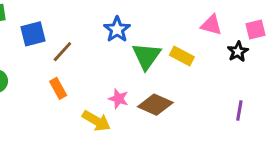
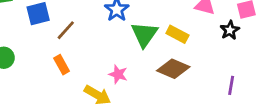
brown diamond: (155, 105) -> (173, 69), moved

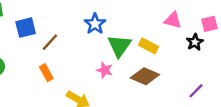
pink star: (118, 74) -> (105, 70), moved
purple line: (231, 85) -> (196, 91), turned 35

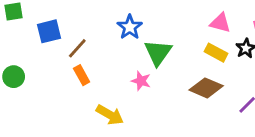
yellow rectangle: (149, 46) -> (216, 53), moved
orange rectangle: (46, 73) -> (82, 75), moved
brown diamond: (145, 76) -> (206, 88), moved

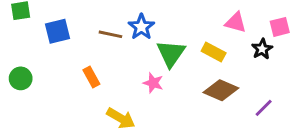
brown line: (77, 48) -> (110, 34), moved, turned 60
yellow rectangle: (216, 53) -> (214, 52), moved

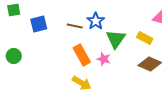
orange rectangle: (91, 77) -> (82, 55), moved, size x1.5

